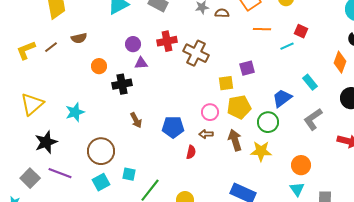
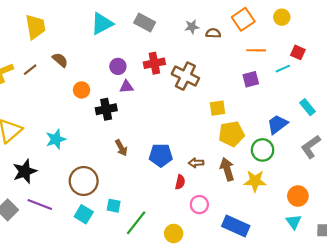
brown semicircle: (79, 38) -> (60, 60), turned -126
purple square: (247, 68) -> (251, 79), moved
pink circle: (210, 112) -> (199, 205), moved
cyan square: (101, 182) -> (84, 214), turned -30

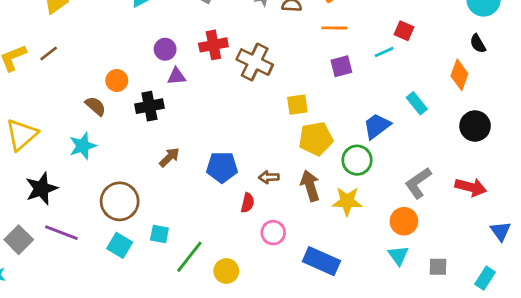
orange line: (256, 50) -> (334, 28), moved
brown semicircle: (60, 60) -> (95, 106), moved
gray L-shape: (311, 147) -> (418, 183), moved
brown arrow: (121, 148) -> (169, 157), turned -105
yellow circle: (174, 233) -> (226, 271), moved

